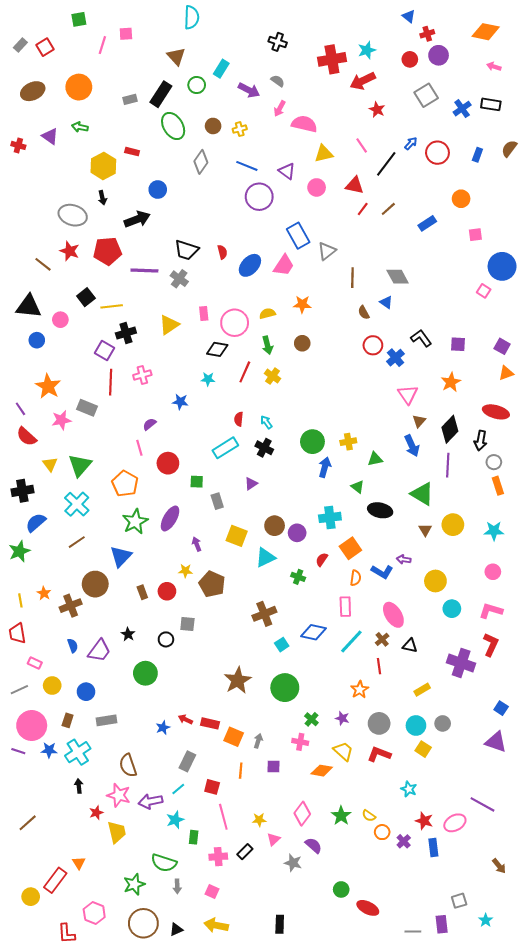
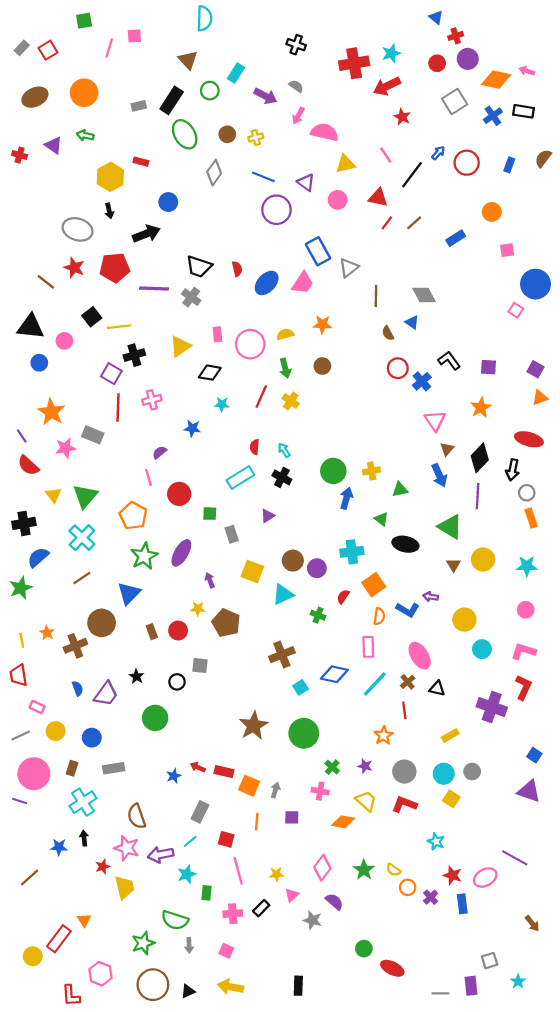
orange diamond: (486, 32) -> (496, 80), moved
black diamond: (217, 349) -> (210, 373), moved
blue star: (49, 750) -> (59, 847), moved

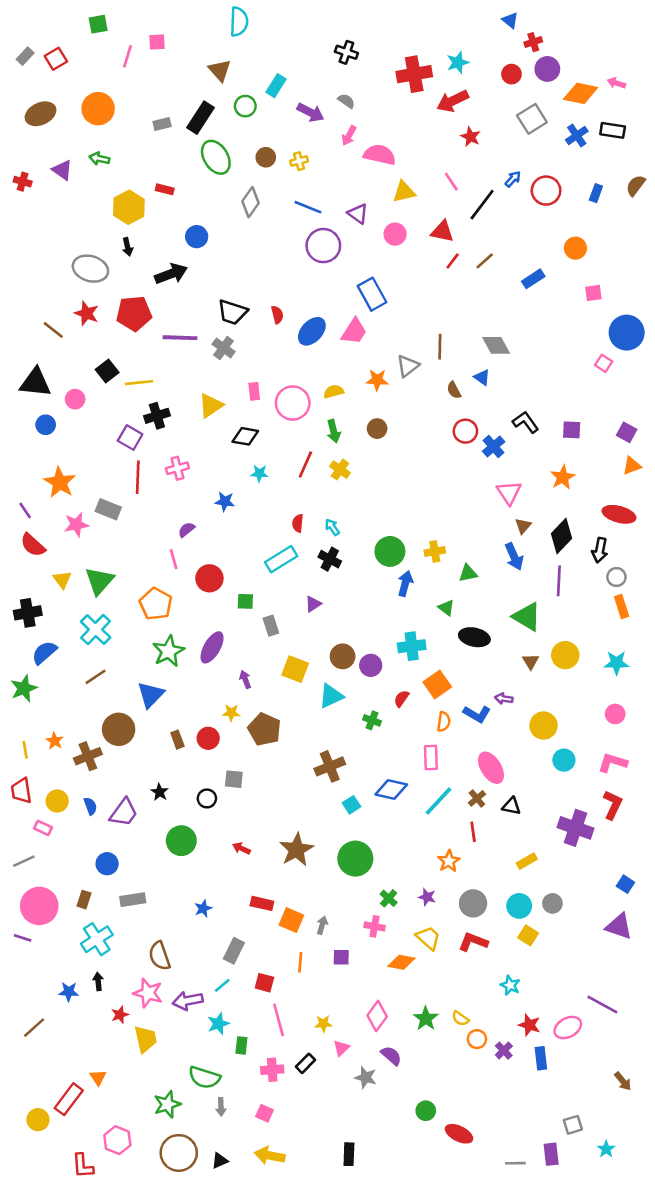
gray triangle: (349, 268) -> (408, 366), moved
yellow circle: (56, 731) -> (57, 801), moved
red arrow: (198, 767) -> (241, 848), moved

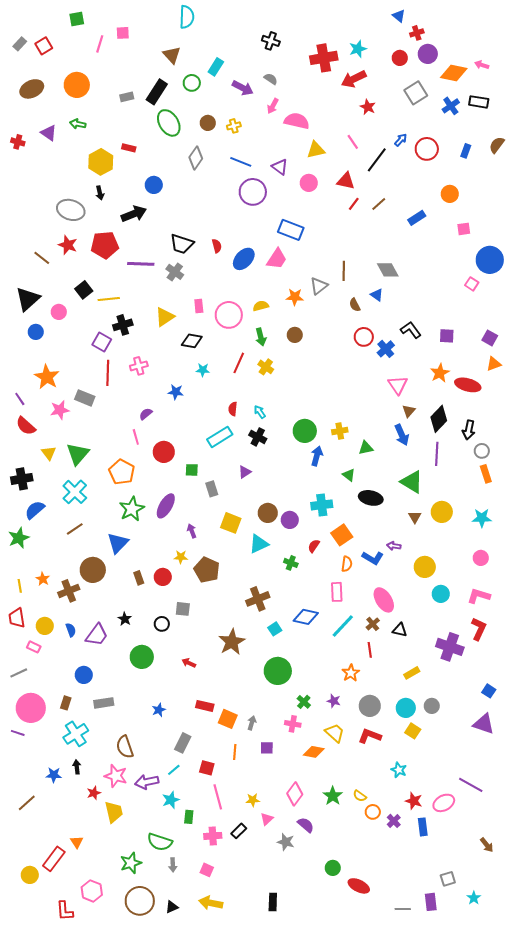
blue rectangle: (372, 294) -> (291, 230), turned -40
black triangle: (35, 383) -> (28, 299), turned -48
red ellipse: (619, 514) -> (468, 385), moved
brown star: (296, 850) -> (232, 642), moved

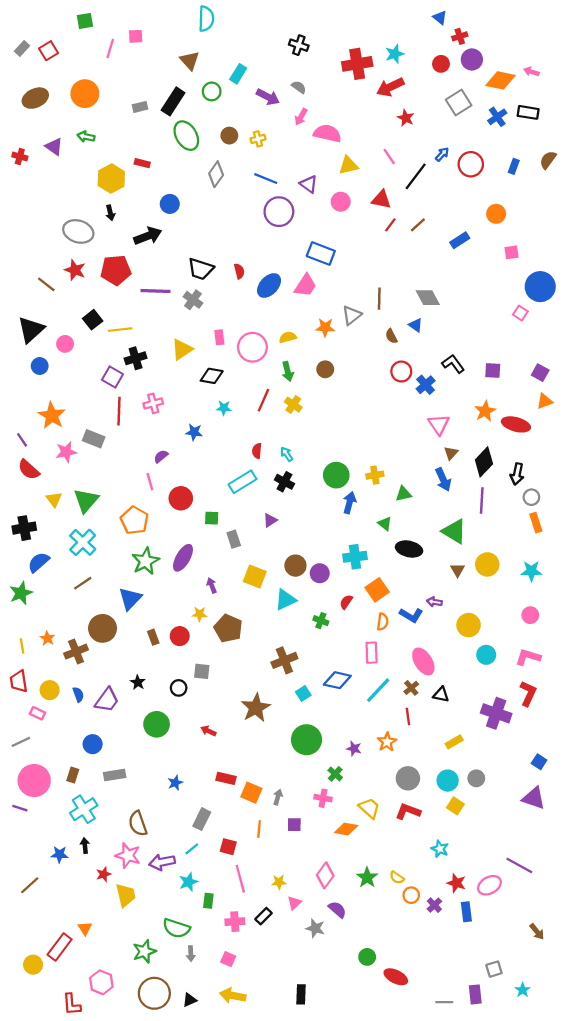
purple star: (334, 701) -> (354, 749), moved

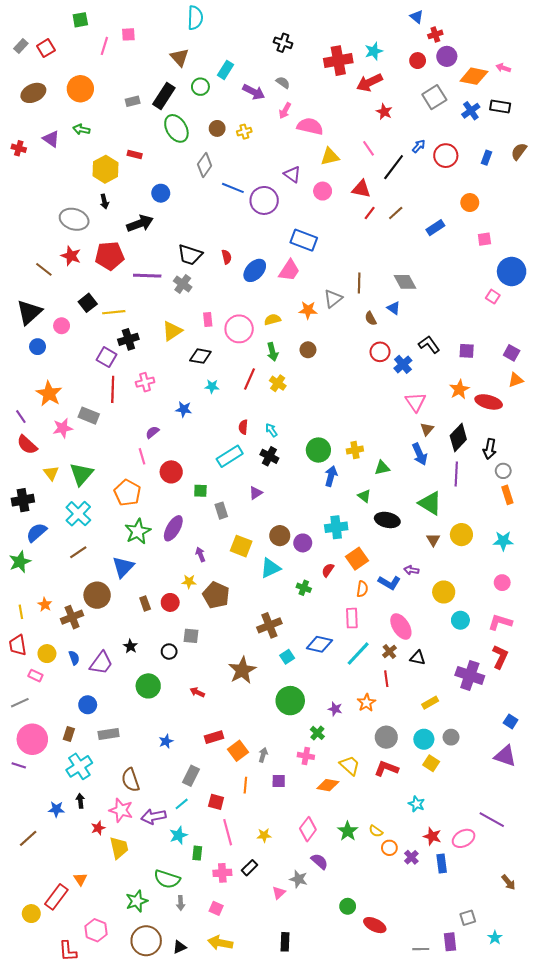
blue line: (266, 179) -> (233, 188), moved
red rectangle: (226, 778) -> (214, 737), turned -30
orange square: (251, 793) -> (238, 751), turned 30
pink triangle: (294, 903) -> (279, 893), moved

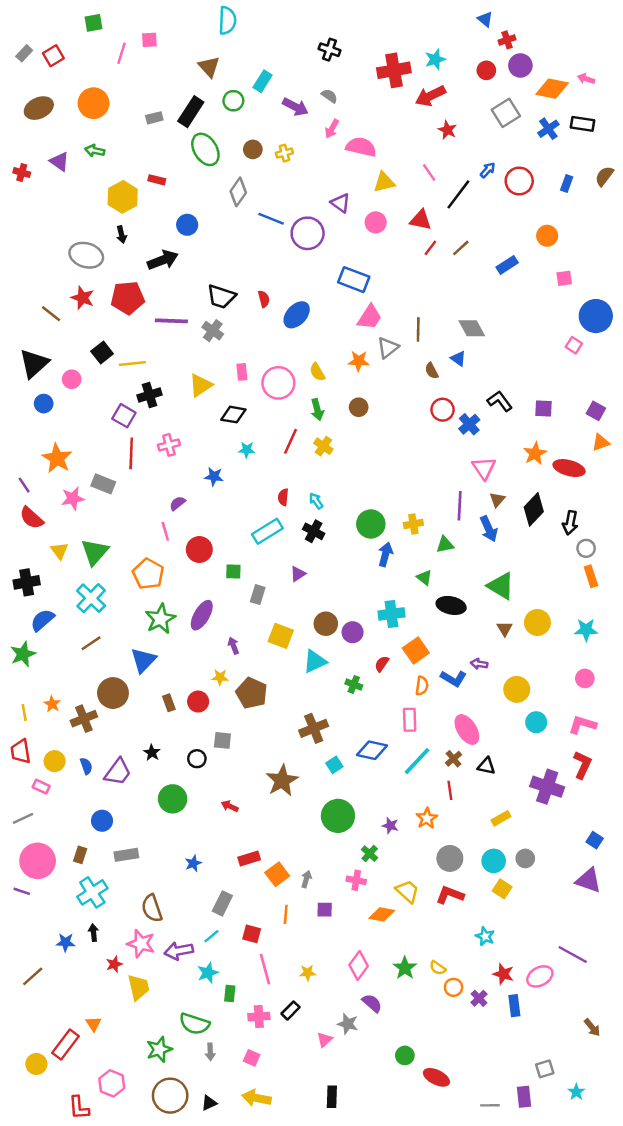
pink trapezoid: (289, 270) -> (370, 317), moved
yellow semicircle: (272, 319) -> (317, 372), turned -105
purple line: (456, 474) -> (460, 506), moved
gray rectangle: (221, 511) -> (258, 595), turned 35

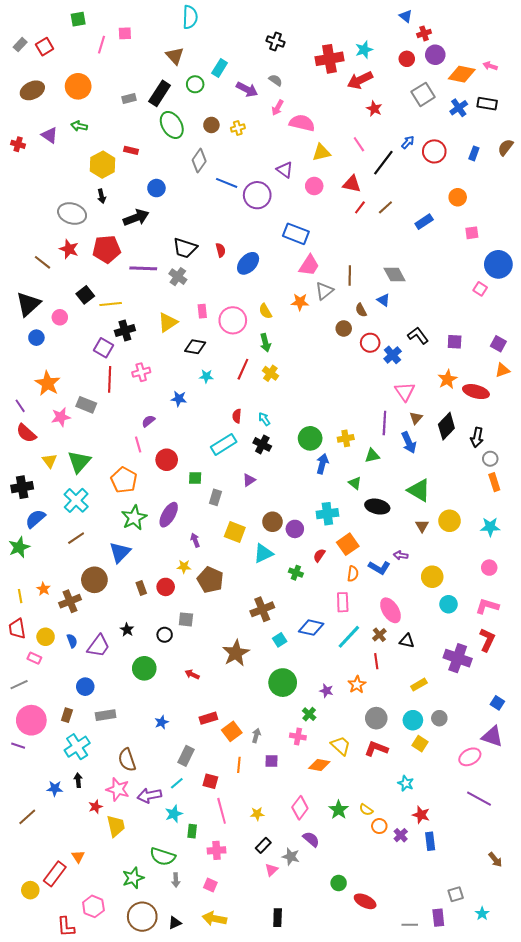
brown circle: (359, 407) -> (344, 328), moved
pink ellipse: (540, 976) -> (470, 757), moved
black rectangle: (291, 1010) -> (263, 845), moved

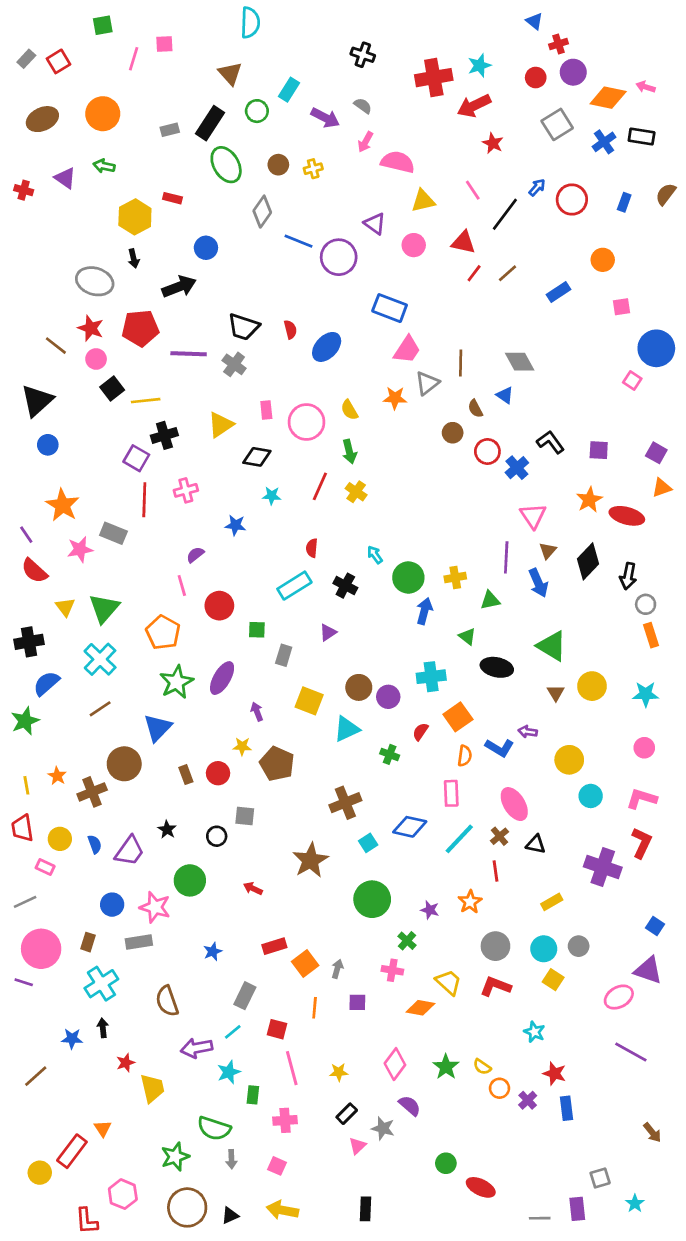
pink circle: (60, 317) -> (96, 359), moved
cyan arrow: (264, 419) -> (375, 555), moved
pink star: (118, 789) -> (155, 907), moved

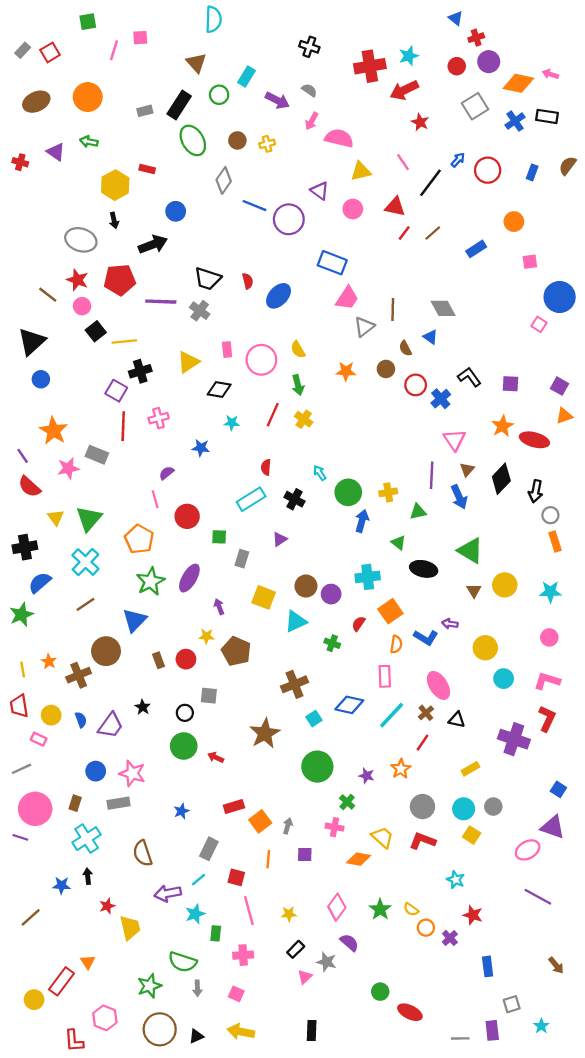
orange star: (395, 398) -> (346, 371), moved
red line: (495, 871) -> (422, 743), turned 42
green circle: (190, 880) -> (184, 746), moved
blue rectangle: (567, 1108) -> (488, 966), moved

